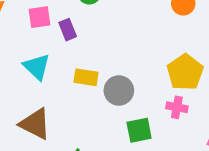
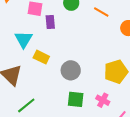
yellow rectangle: (86, 77) -> (41, 57), moved
pink cross: (177, 107) -> (103, 100), moved

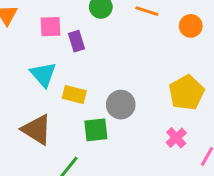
green square: (76, 99) -> (96, 130), moved
pink cross: (103, 100) -> (176, 138), turned 32

